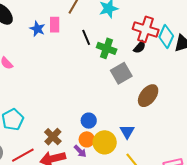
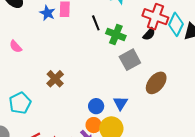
blue triangle: (127, 132) -> (120, 103), moved
brown cross: (53, 137) -> (55, 79), moved

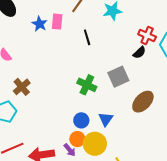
red cross: (155, 17) -> (147, 35), size x0.7
green cross: (116, 35) -> (87, 85), moved
brown cross: (55, 79) -> (22, 87), moved

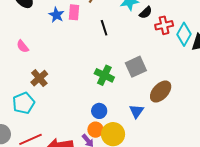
red cross: (147, 35) -> (164, 25), turned -36
black semicircle: (139, 52) -> (146, 13), moved
blue triangle: (106, 119) -> (137, 111), moved

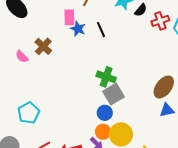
blue star: (56, 15) -> (78, 29), moved
gray square: (136, 67) -> (113, 94), moved
brown cross: (39, 78) -> (43, 46), moved
blue triangle: (137, 111) -> (167, 110), moved, turned 49

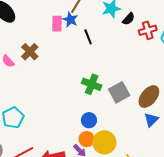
blue star: (78, 29) -> (70, 20), moved
gray square: (113, 94) -> (119, 92), moved
blue triangle: (167, 110) -> (151, 120), turned -35

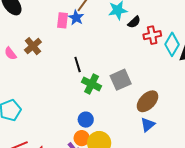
black line: (88, 37) -> (78, 64), moved
gray square: (119, 92) -> (121, 80), moved

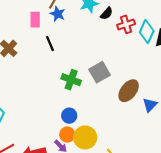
blue star: (76, 18) -> (58, 14), moved
black line: (78, 64) -> (50, 44), moved
blue triangle: (148, 125) -> (150, 105), moved

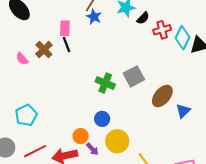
pink rectangle: (35, 20) -> (65, 28), moved
black line: (50, 44) -> (66, 44), moved
orange circle: (67, 135) -> (81, 136), moved

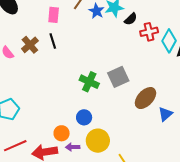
blue star: (94, 17) -> (97, 11), moved
pink rectangle: (65, 28) -> (54, 15), moved
purple arrow: (92, 149) -> (73, 147), turned 128

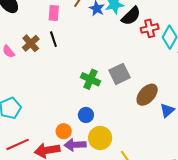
black semicircle: (131, 19) -> (131, 16), size x1.5
purple arrow: (73, 147) -> (75, 145), size x1.5

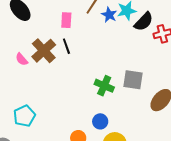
brown cross: (31, 43) -> (44, 51), size x1.4
gray square: (119, 74) -> (133, 80), turned 35

